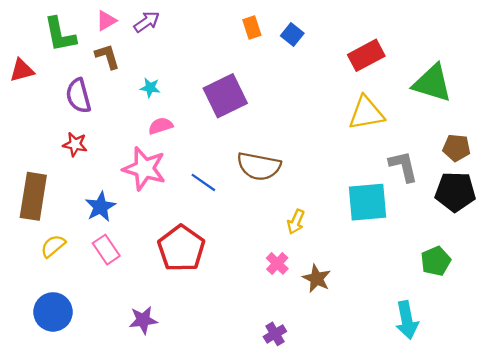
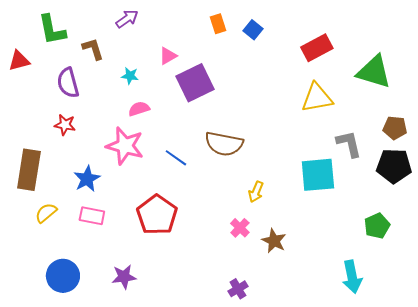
pink triangle: (106, 21) -> (168, 56), moved
pink rectangle: (106, 250) -> (92, 216), turned -45
blue circle: (53, 312) -> (63, 276), moved

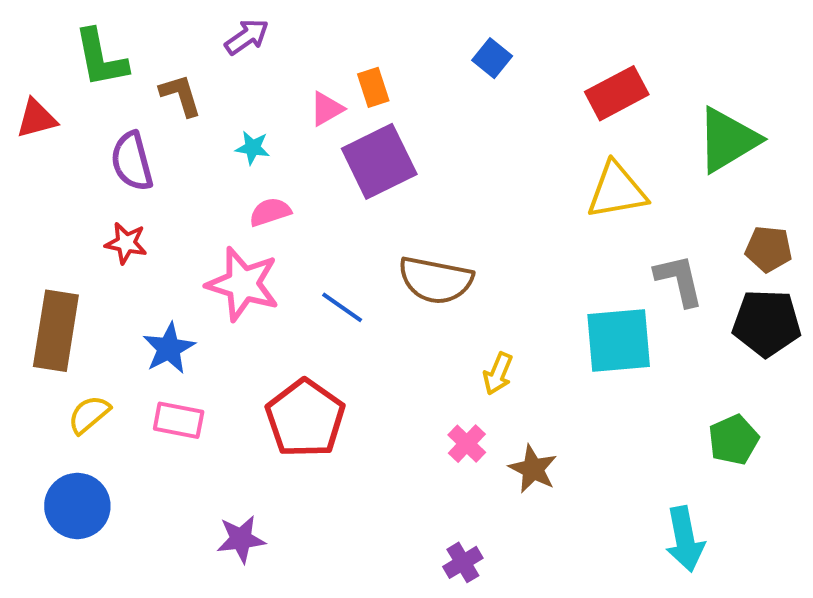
orange rectangle: (218, 24) -> (373, 87), moved
green triangle: (374, 72) -> (728, 140), turned -48
blue circle: (63, 276) -> (77, 506), moved

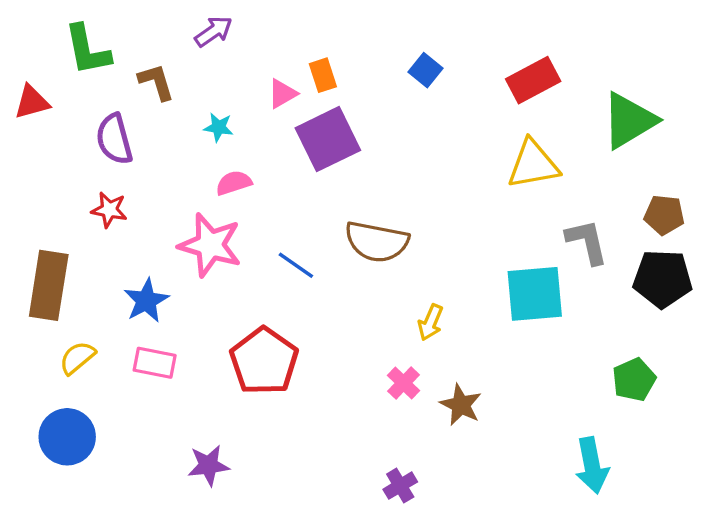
blue square: (492, 58) -> (425, 70), moved

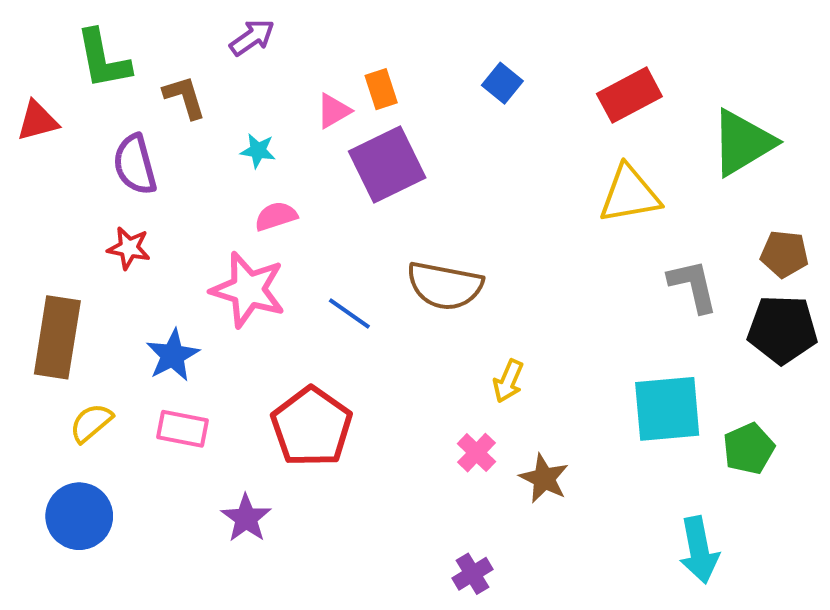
cyan square: (535, 294) -> (667, 409), moved
purple star: (208, 465) -> (246, 518), moved, turned -30

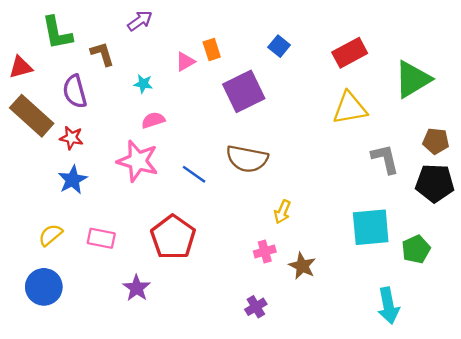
purple square: (387, 165) -> (244, 91), moved
brown rectangle: (57, 337) -> (32, 116), moved, turned -57
blue star: (173, 355) -> (73, 180), moved
pink cross: (477, 453) -> (265, 252), turned 30
purple cross: (473, 574) -> (256, 307), moved

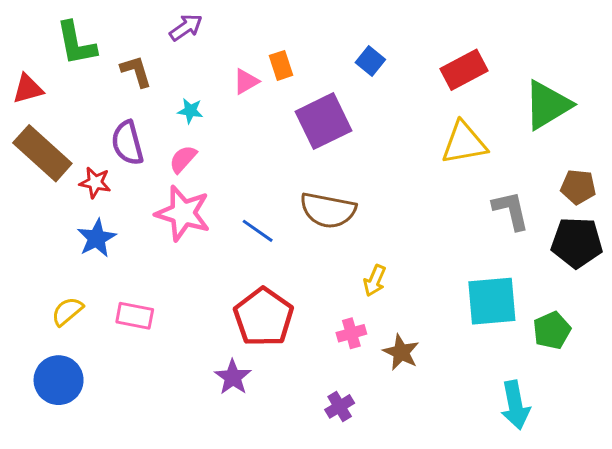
purple semicircle: (75, 91) -> (127, 143), moved
pink semicircle: (153, 120) -> (183, 159), moved, turned -30
red pentagon: (173, 237) -> (263, 317), moved
purple star: (137, 288) -> (233, 377), moved

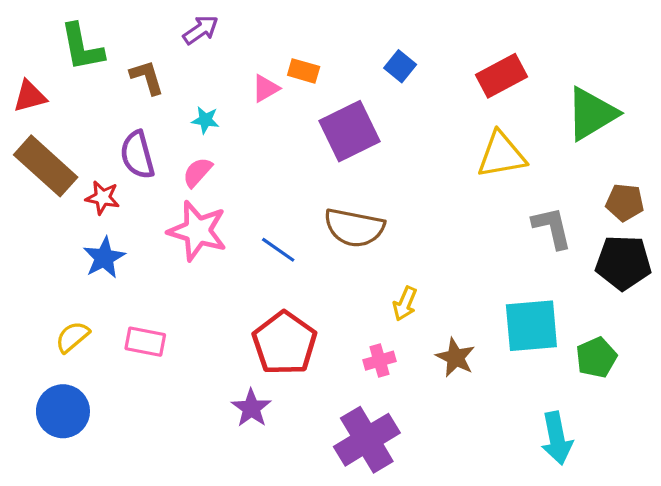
orange rectangle: (281, 65) -> (304, 71), turned -56
brown star: (401, 352) -> (455, 357), moved
purple cross: (340, 406) -> (367, 440), size x2.0

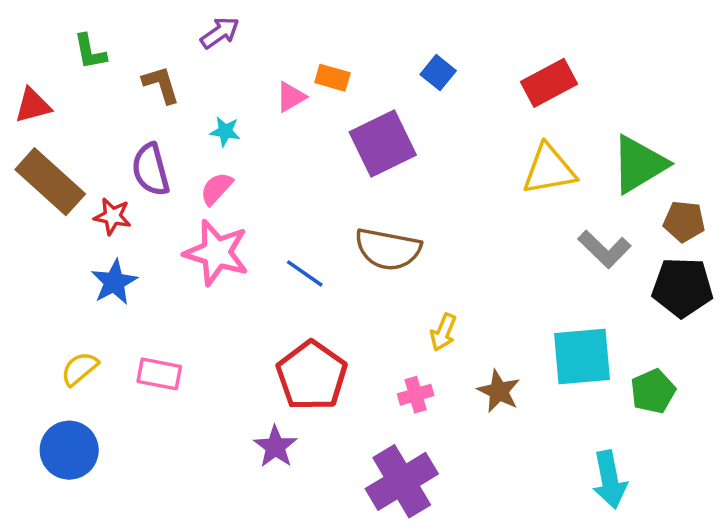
green L-shape: (82, 47) -> (90, 52), size x0.7
green triangle: (592, 114) -> (639, 164), moved
gray L-shape: (552, 228) -> (604, 249), turned 147

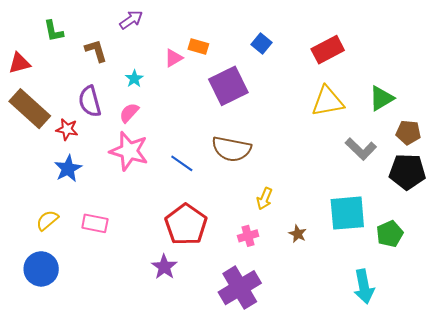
cyan star: (225, 131) -> (134, 79), turned 30
green triangle: (639, 164) -> (381, 98), size x0.7
brown star: (499, 391) -> (298, 234), size x0.7

